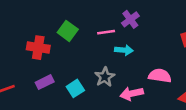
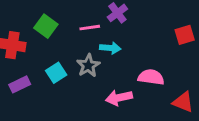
gray star: (105, 77) -> (88, 66), moved
cyan square: (75, 88) -> (56, 73), moved

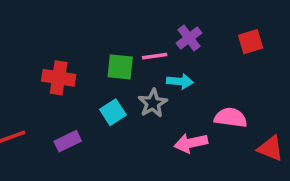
green square: (46, 26) -> (120, 67), moved, turned -30
red square: (185, 35) -> (251, 42), moved
purple rectangle: (20, 84) -> (68, 141), moved

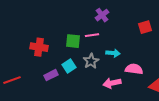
purple cross: (189, 38) -> (102, 15), moved
cyan arrow: (180, 81) -> (113, 53), moved
purple rectangle: (68, 141) -> (51, 75), moved

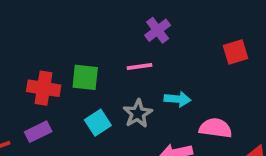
green square: (73, 41) -> (85, 77), moved
purple rectangle: (51, 75) -> (38, 132), moved

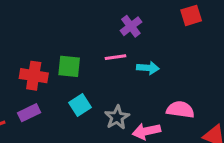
red square: (235, 52) -> (191, 15), moved
cyan arrow: (178, 99) -> (148, 68), moved
gray star: (138, 114) -> (117, 117), moved

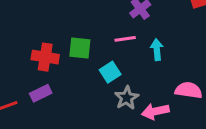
cyan arrow: (148, 68) -> (157, 50), turned -100
cyan square: (80, 105) -> (110, 72), moved

